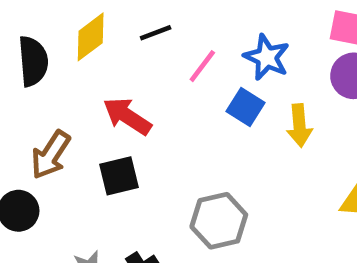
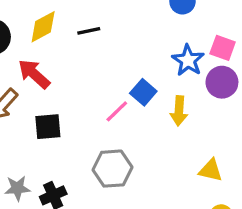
blue star: (267, 57) -> (188, 60), moved
pink line: (202, 66) -> (117, 111), moved
red arrow: (127, 116) -> (34, 74), moved

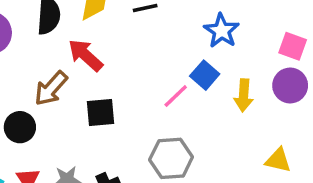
pink square: (223, 48) -> (293, 46), moved
blue star: (188, 60) -> (221, 31), moved
purple circle: (222, 82) -> (290, 85), moved

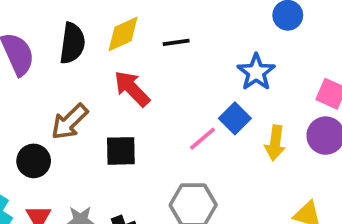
red arrow: (85, 55) -> (132, 89), moved

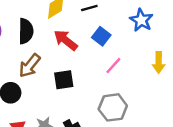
black semicircle: (72, 43) -> (26, 31), moved
blue square: (235, 118) -> (101, 36), moved

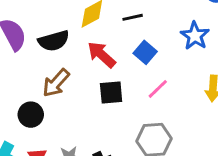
black semicircle: (26, 31) -> (54, 41), turned 70
black square: (64, 80) -> (111, 93), moved

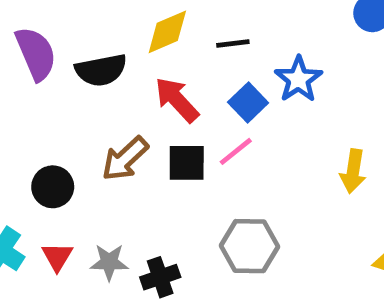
blue star: (195, 36) -> (298, 79), moved
brown arrow: (56, 83) -> (125, 159), moved
pink line: (158, 89) -> (236, 151), moved

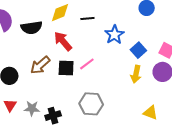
blue square: (248, 103) -> (138, 50), moved

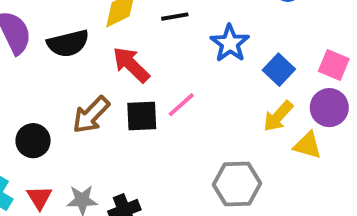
yellow arrow: (136, 74) -> (278, 116), turned 36
gray hexagon: (91, 104) -> (237, 184), moved
yellow triangle: (151, 113) -> (308, 145), moved

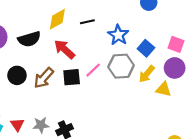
black circle: (33, 141) -> (17, 75), moved
gray hexagon: (237, 184) -> (121, 66), moved

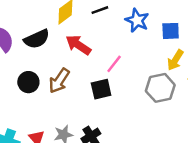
blue square: (146, 48) -> (171, 31), turned -35
gray hexagon: (121, 66) -> (160, 88), moved
black square: (72, 77) -> (101, 89), moved

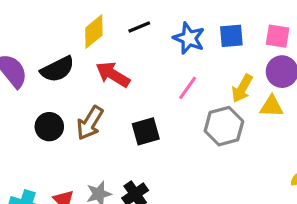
blue square: (171, 31) -> (231, 36), moved
pink line: (114, 64) -> (188, 88), moved

